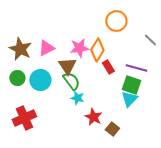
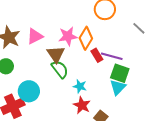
purple line: (136, 68) -> (112, 56), moved
cyan circle: (40, 80) -> (29, 91), moved
cyan star: (77, 98) -> (80, 86), moved

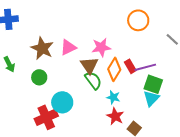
orange diamond: (86, 38) -> (114, 69), moved
purple line: (112, 56) -> (145, 67), turned -30

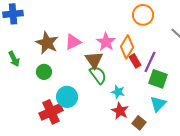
pink star: (101, 47) -> (106, 42), turned -30
purple line: (145, 67) -> (150, 62), turned -50
orange diamond: (114, 69) -> (127, 47), moved
cyan triangle: (151, 98) -> (158, 104), moved

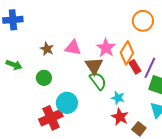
pink triangle: (73, 42) -> (73, 48), turned 36
brown star: (47, 43) -> (47, 49), size x0.6
green arrow: (14, 59) -> (14, 65), turned -42

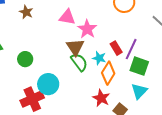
pink triangle: (73, 48) -> (67, 17), moved
brown star: (47, 49) -> (26, 12), moved
orange diamond: (127, 53) -> (108, 73), moved
cyan star: (118, 98) -> (99, 58), moved

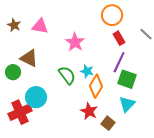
pink triangle: (67, 17) -> (40, 26), moved
brown triangle: (75, 47) -> (29, 58), moved, turned -30
red rectangle: (116, 48) -> (119, 38), moved

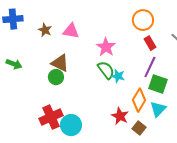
green circle: (13, 72) -> (56, 77), moved
green semicircle: (67, 75) -> (106, 70), moved
orange diamond: (96, 86) -> (139, 100), moved
cyan circle: (36, 97) -> (71, 125), moved

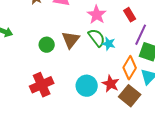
red rectangle: (150, 43) -> (130, 15), moved
brown triangle: (60, 63) -> (71, 40), moved, turned 42
cyan circle: (71, 125) -> (87, 86), moved
brown square: (139, 128) -> (130, 96), size x1.5

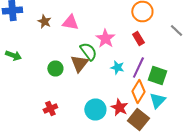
purple line: (141, 35) -> (138, 68), moved
green semicircle: (97, 38) -> (88, 52), moved
red cross: (42, 85) -> (50, 108), size x0.6

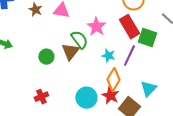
red rectangle: (138, 38) -> (129, 27), size x1.6
green square: (157, 76) -> (147, 38), moved
orange diamond: (138, 92) -> (113, 80), moved

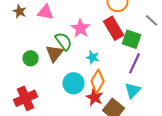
purple line: (129, 56) -> (134, 63), moved
red cross: (41, 97) -> (26, 98), size x1.6
cyan circle: (86, 98) -> (74, 83), moved

